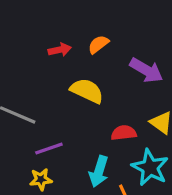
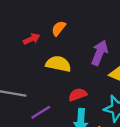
purple arrow: (146, 70) -> (100, 53), moved, turned -85
red semicircle: (124, 133) -> (78, 95), moved

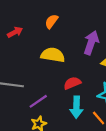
red arrow: (31, 39) -> (15, 32), moved

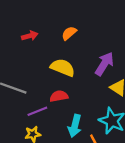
red semicircle: (72, 83) -> (59, 96), moved

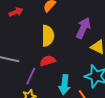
yellow semicircle: (63, 67) -> (48, 36), turned 75
purple line: (37, 111) -> (31, 76), turned -36

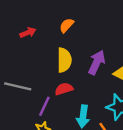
purple arrow: (83, 28) -> (97, 62), moved

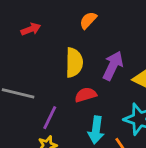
orange semicircle: (67, 25) -> (88, 20), moved
red semicircle: (64, 89) -> (86, 95), moved

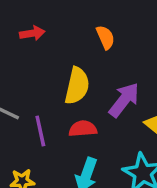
orange semicircle: (88, 20) -> (105, 37), turned 102
purple line: (50, 118) -> (40, 131), moved, turned -50

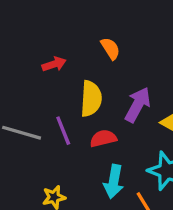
red arrow: (32, 33) -> (54, 64), moved
purple line: (40, 131) -> (63, 131), moved

